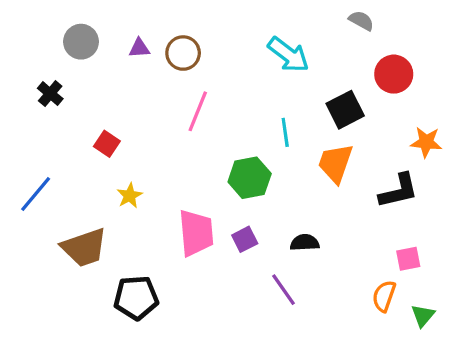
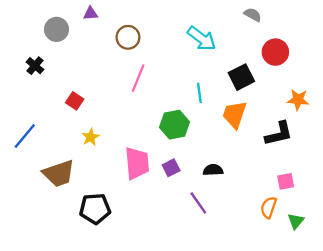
purple triangle: (139, 48) -> (91, 14), moved

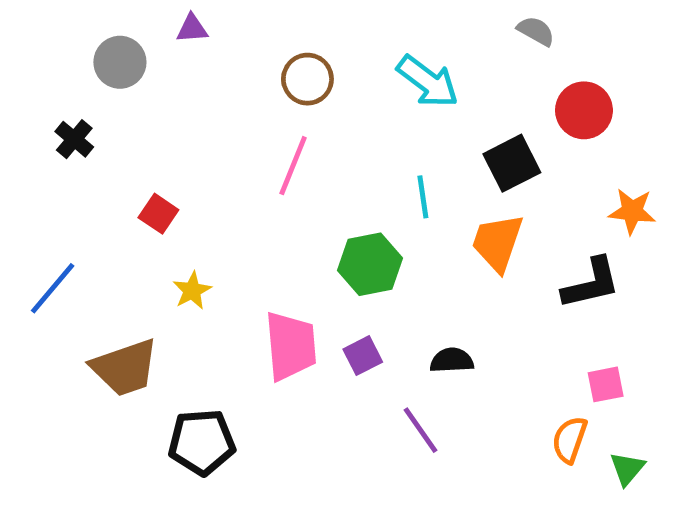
brown circle: (128, 37) -> (307, 79), moved

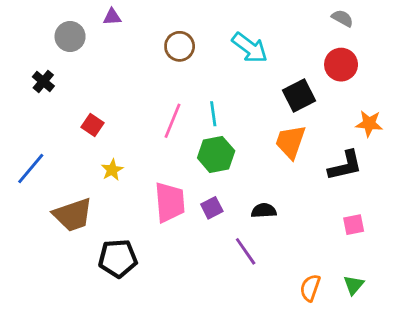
gray semicircle: (536, 31) -> (342, 18), moved
pink line: (293, 166) -> (173, 121), moved
cyan line: (423, 197) -> (213, 114), moved
orange semicircle: (570, 440) -> (310, 288), moved
green triangle: (627, 469) -> (354, 285), moved

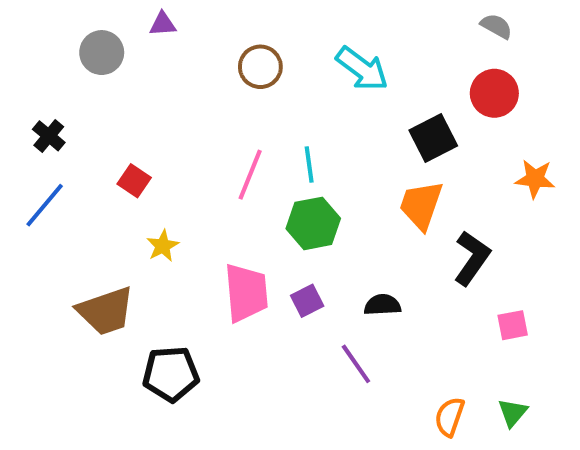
black cross: (43, 81) -> (49, 136), moved
black L-shape: (345, 166) -> (472, 258), moved, turned -42
blue line: (31, 168) -> (45, 205), moved

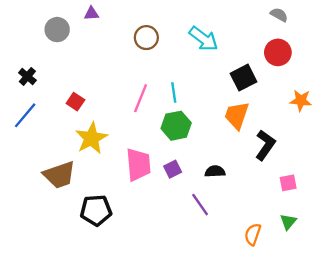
yellow star: (163, 246) -> (91, 138), size x1.8
green triangle: (513, 413) -> (288, 222), moved

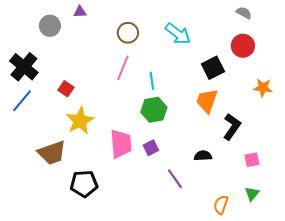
black cross: (27, 76) -> (24, 67), size x1.8
pink line: (141, 98) -> (123, 68), moved
black semicircle: (215, 171) -> (203, 156), moved

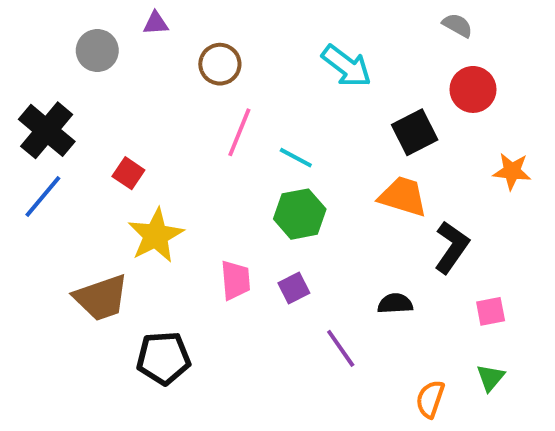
gray semicircle: (244, 13) -> (457, 25), moved
brown circle: (128, 33) -> (220, 64), moved
cyan line: (152, 81) -> (296, 158), turned -54
orange trapezoid: (207, 101) -> (403, 197), turned 88
pink trapezoid: (121, 144) -> (236, 280), size x0.7

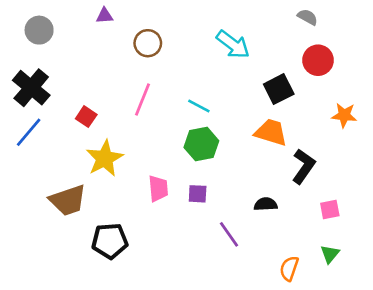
gray circle: (97, 51) -> (39, 30), moved
pink line: (239, 132) -> (143, 99), moved
purple square: (294, 288) -> (198, 194), turned 30

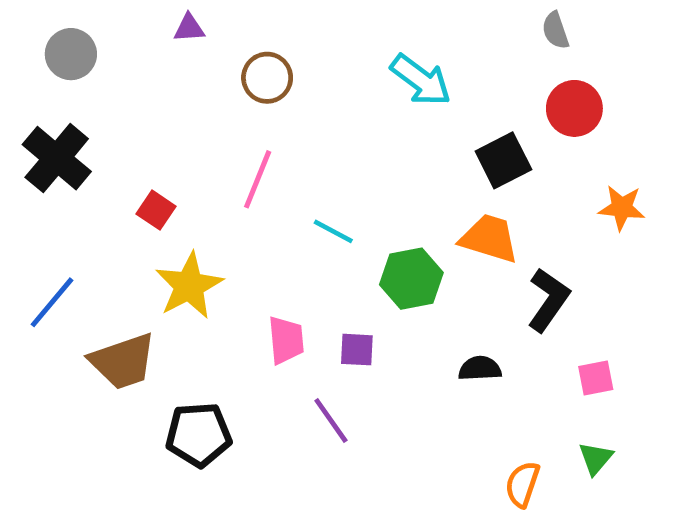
gray semicircle: (308, 17) -> (555, 30), turned -138
cyan line: (199, 106) -> (333, 231), moved
blue line: (29, 132) -> (52, 302), moved
green hexagon: (201, 144) -> (411, 279), moved
purple line: (229, 234) -> (331, 420), moved

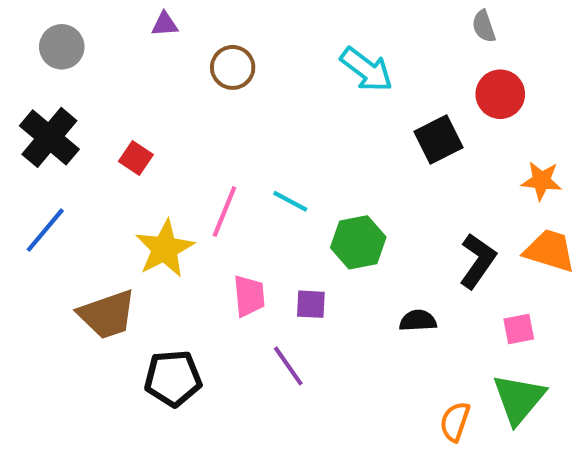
pink line: (258, 179) -> (224, 212), moved
red square: (156, 210) -> (136, 158), moved
orange trapezoid: (489, 238) -> (550, 251), moved
blue line: (52, 302) -> (45, 230), moved
green triangle: (596, 458) -> (519, 399), size x1.8

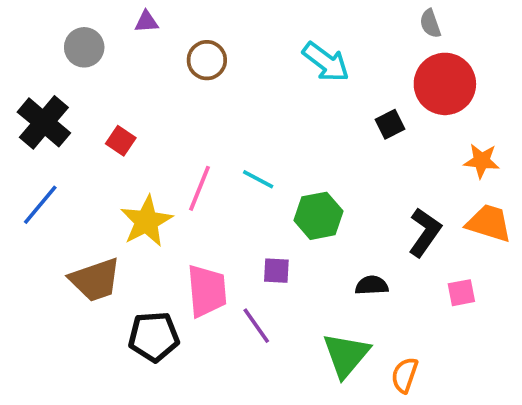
gray circle: (62, 47) -> (84, 47), moved
red circle: (500, 94) -> (445, 84), size x1.4
black square: (439, 139) -> (390, 124), size x0.7
pink trapezoid: (249, 296) -> (207, 291), moved, size x1.4
green triangle: (519, 399) -> (346, 355), moved

